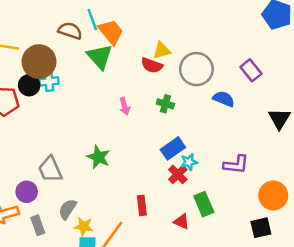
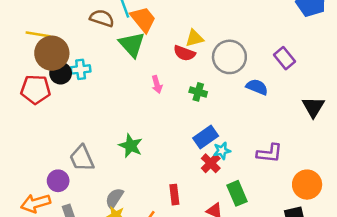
brown circle: (39, 62) -> (52, 53), moved
pink arrow: (125, 106) -> (157, 84), moved
gray semicircle: (68, 209) -> (114, 198), moved

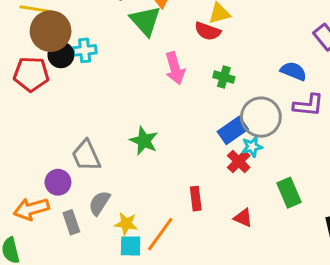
gray circle: (229, 57) -> (261, 117), moved
pink arrow: (157, 84) -> (175, 68), size x1.5
purple L-shape: (269, 153) -> (308, 105), moved
green rectangle: (237, 193) -> (289, 193), moved
gray semicircle: (114, 198) -> (99, 203), moved

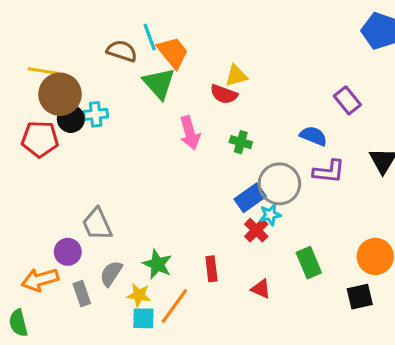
green star: (144, 141) -> (157, 264), moved

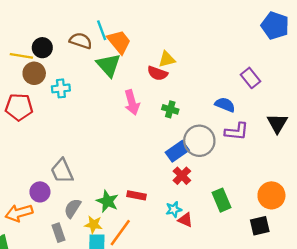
brown circle: (60, 94) -> (34, 73), size x0.7
black circle: (71, 119) -> (42, 48), moved
cyan star: (270, 215) -> (174, 209), moved
red rectangle: (211, 269) -> (137, 195), moved, turned -72
gray rectangle: (82, 294) -> (59, 233), moved

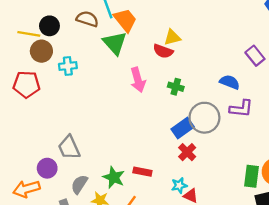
green rectangle: (221, 200) -> (251, 176), moved, turned 30

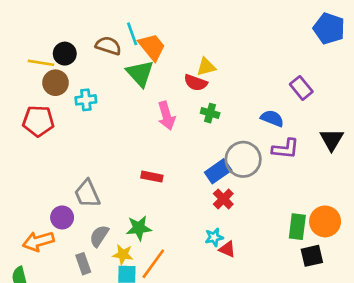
green cross: (176, 87) -> (210, 113), moved
red rectangle: (142, 172) -> (152, 177), moved
green star: (114, 177) -> (139, 228), turned -30

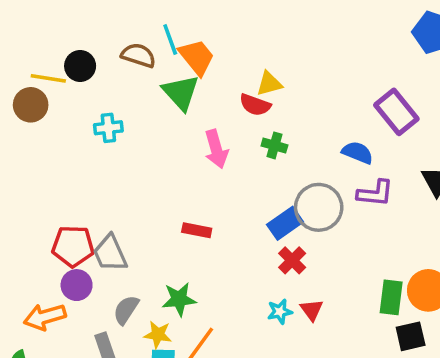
brown circle: (55, 83) -> (31, 105), moved
purple rectangle: (301, 88) -> (396, 112), size x1.4
red pentagon: (38, 121) -> (73, 246), moved
red triangle: (227, 249) -> (312, 310), moved, turned 30

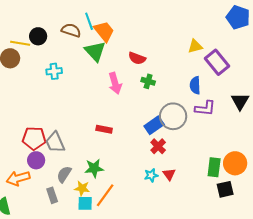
yellow triangle: (269, 84) -> (195, 46), moved
blue semicircle: (358, 153) -> (195, 85), turned -114

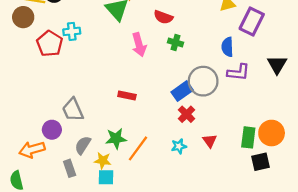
purple rectangle: (217, 62) -> (252, 22), turned 65
red pentagon: (34, 138) -> (50, 44), moved, turned 30
red triangle: (169, 174) -> (210, 141), moved
orange line: (105, 195) -> (138, 148), moved

